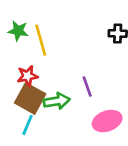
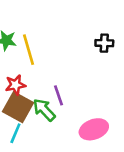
purple line: (87, 87) -> (59, 95), moved
green arrow: (57, 101) -> (44, 110), turned -125

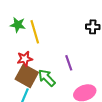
purple line: (59, 95) -> (69, 63), moved

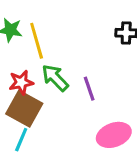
green arrow: (47, 78) -> (55, 78), moved

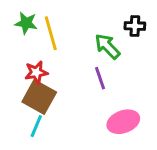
green arrow: (55, 78) -> (107, 46), moved

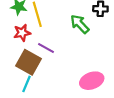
red star: (36, 72) -> (22, 33), moved
purple line: (100, 78) -> (46, 48), moved, turned -42

